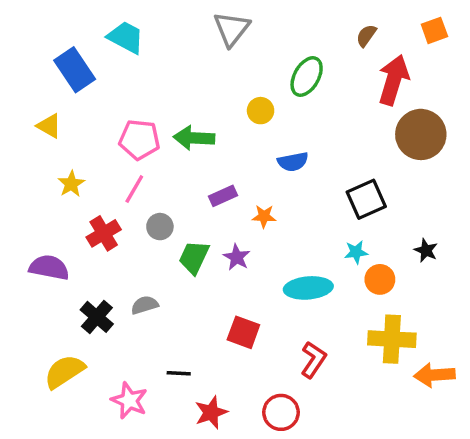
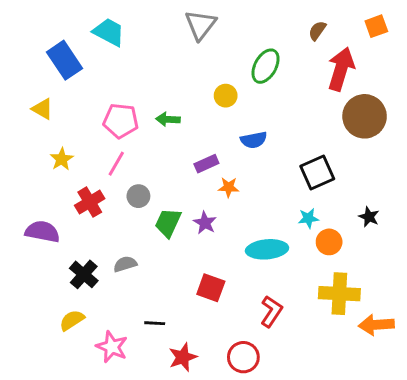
green arrow: (194, 138) -> (168, 119), size x0.7
purple rectangle: (223, 196) -> (206, 164), moved
yellow semicircle: (64, 372) -> (72, 320), moved, size x0.7

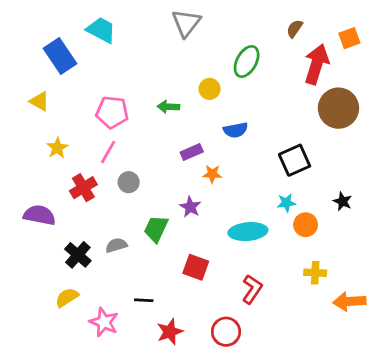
orange square: (376, 26) -> (349, 38), moved
green arrow: (168, 119) -> (168, 107), moved
green trapezoid: (168, 223) -> (156, 229), moved
yellow cross: (339, 294) -> (315, 273), size x0.6

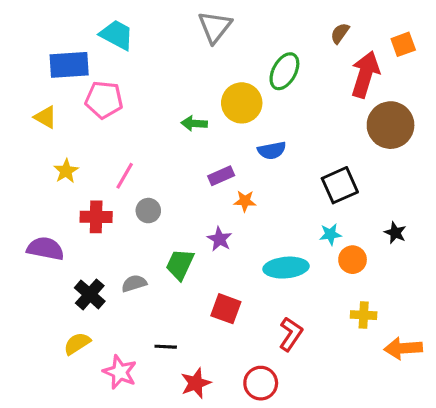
blue rectangle: (60, 56) -> (69, 65), turned -60
yellow circle: (210, 89) -> (242, 103), size x1.6
pink pentagon: (112, 112) -> (104, 100), moved
red cross: (83, 188) -> (96, 217), turned 32

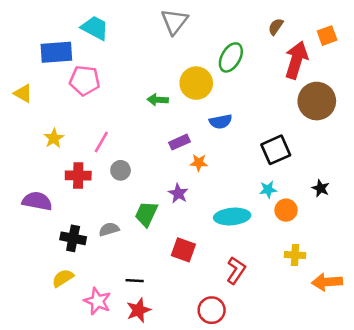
yellow triangle: (45, 117) -> (23, 93), moved
black cross: (90, 294) -> (73, 238), turned -30
red star: (196, 383) -> (138, 310), moved

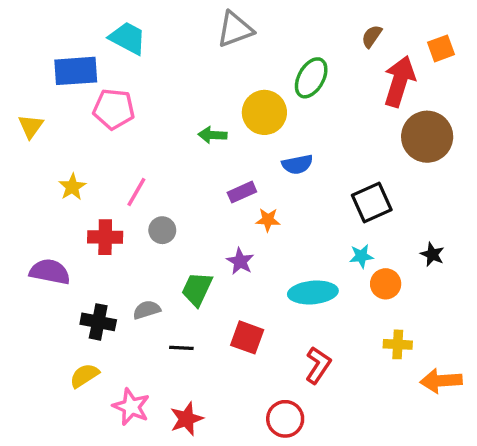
gray triangle: (174, 21) -> (235, 29), turned 32
yellow triangle: (23, 93) -> (31, 126), turned 36
black line: (135, 281) -> (181, 348), moved

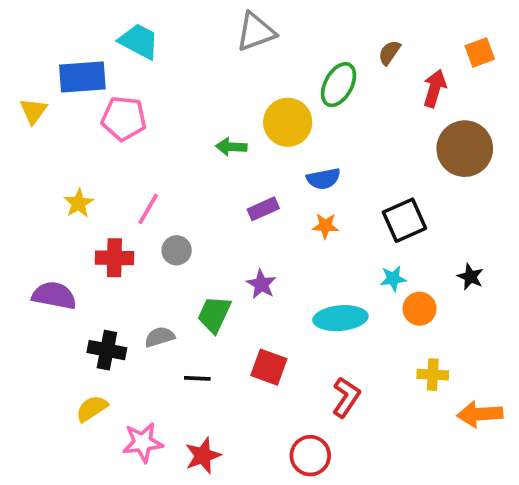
brown semicircle: (372, 36) -> (389, 53), moved
red arrow: (399, 81) -> (435, 88), size x0.7
yellow triangle: (31, 126) -> (33, 111), moved
orange star: (268, 220) -> (325, 226), moved
pink star: (131, 407) -> (143, 442), turned -30

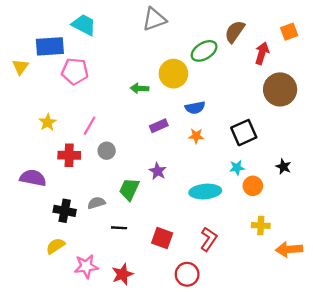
brown semicircle: (389, 53) -> (235, 32), size x1.5
green ellipse: (339, 85) -> (204, 51), turned 30
red square: (269, 367) -> (162, 238), moved

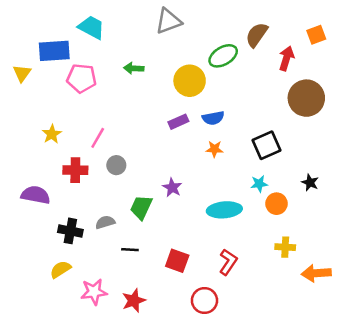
green arrow: (139, 88) -> (134, 68), moved
purple rectangle: (159, 126) -> (178, 122), moved

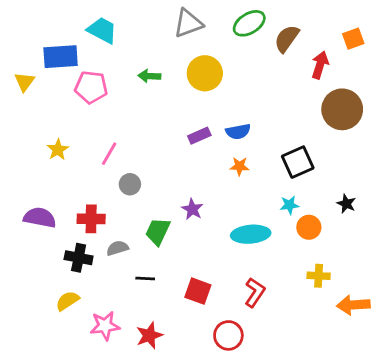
green ellipse: (223, 56) -> (249, 23), moved
yellow circle: (190, 81) -> (205, 73), moved
red cross: (75, 170) -> (91, 219), moved

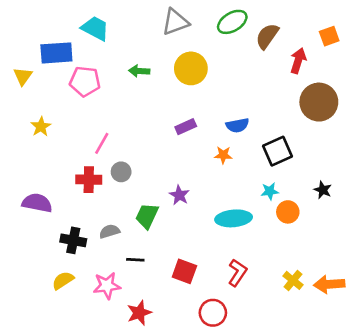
blue semicircle: (238, 132) -> (237, 125), moved
yellow star: (58, 150) -> (41, 127), moved
red cross: (91, 219) -> (89, 180), moved
yellow cross: (319, 276) -> (293, 280), moved, turned 36
pink star: (105, 326) -> (107, 286), moved

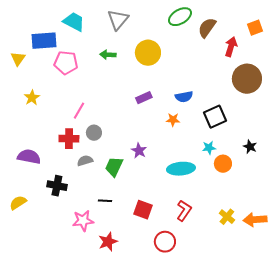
gray triangle: (175, 22) -> (118, 20), moved, turned -30
gray semicircle: (109, 231) -> (85, 161), moved
yellow semicircle: (63, 280) -> (18, 203), moved

